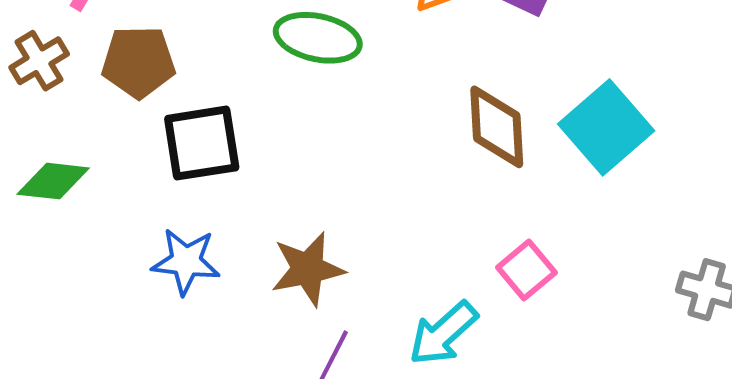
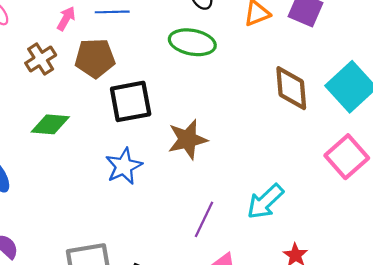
blue star: (186, 261) -> (124, 166), turned -30
brown star: (308, 269) -> (188, 139), moved
pink square: (526, 270) -> (347, 157), moved, size x1.4

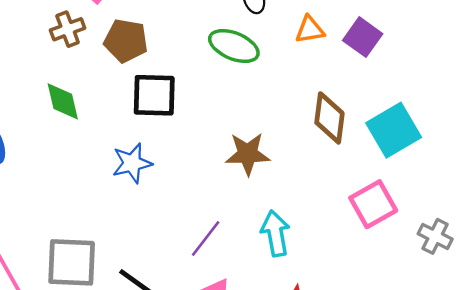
green diamond: (50, 124) -> (63, 101), turned 60
brown star: (188, 139) -> (248, 154), moved
cyan arrow: (265, 202) -> (275, 233), turned 111

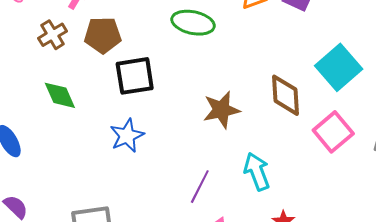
brown diamond: (329, 118) -> (285, 95), moved

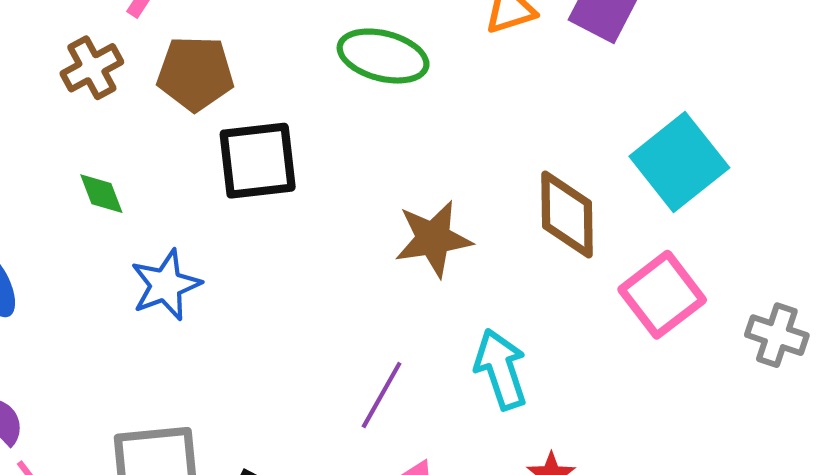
green diamond: (60, 95) -> (101, 194), size x0.7
blue star: (127, 136) -> (166, 285), moved

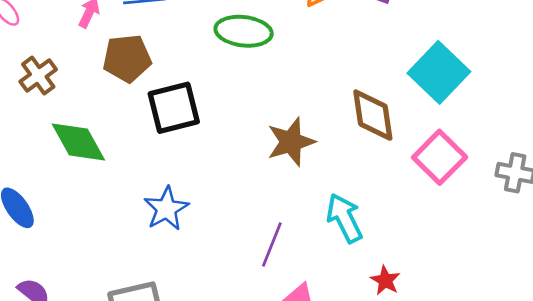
brown cross: (92, 68) -> (38, 76), moved
green diamond: (101, 194) -> (78, 142), size x1.8
blue star: (166, 285) -> (166, 209), moved

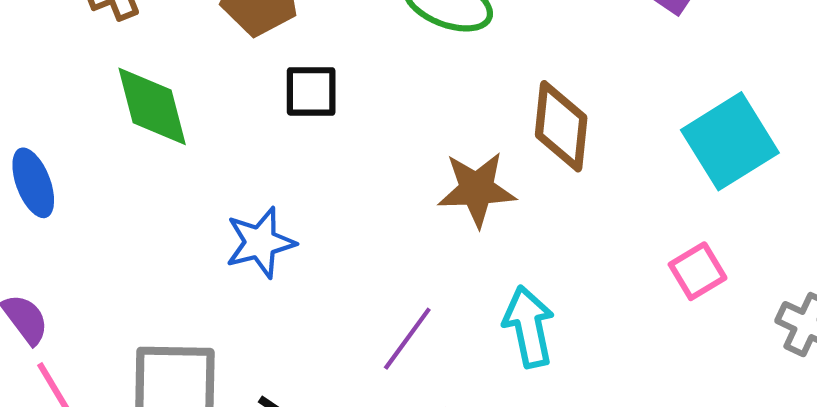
black square: (174, 108) -> (311, 91), size x0.7
brown diamond: (373, 115) -> (561, 126), moved
pink square: (440, 157) -> (698, 271), size x0.7

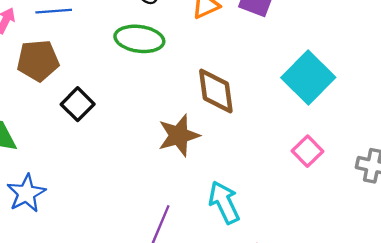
black square: (311, 91) -> (78, 104), turned -32
blue star: (260, 243) -> (26, 193), moved

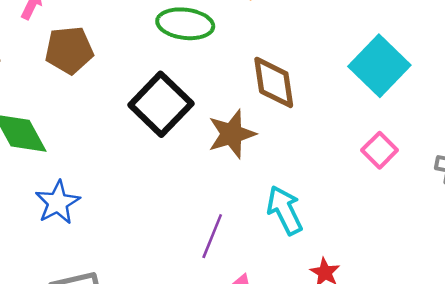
black square: (78, 104) -> (161, 104), moved, size x1.6

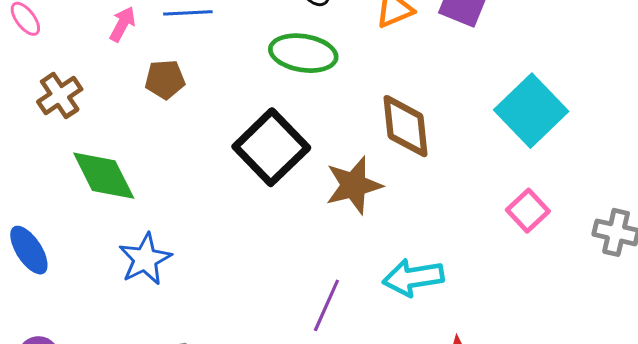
brown pentagon: (69, 50) -> (165, 79), size x0.7
cyan arrow: (285, 210) -> (413, 278), turned -75

